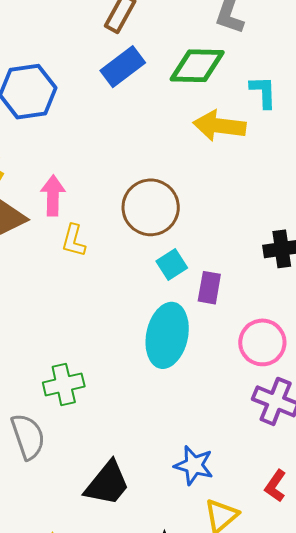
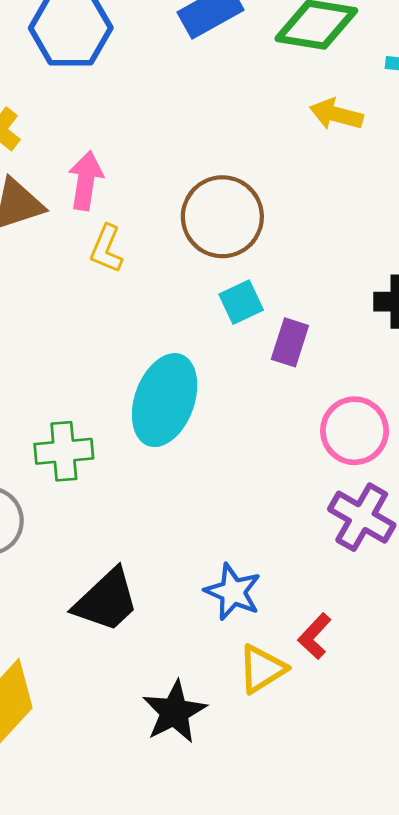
yellow arrow: (219, 126) -> (336, 114), size x0.7
cyan ellipse: (167, 335) -> (165, 400), moved
red L-shape: (275, 486) -> (315, 636), moved

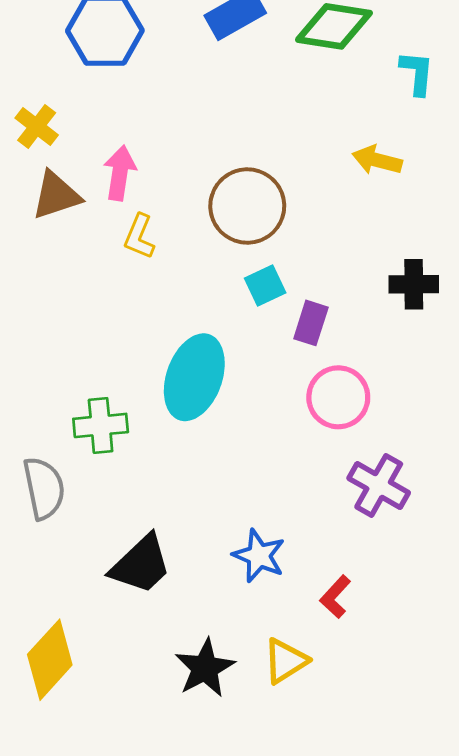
yellow arrow: (336, 114) -> (377, 160), moved
pink circle: (355, 431) -> (338, 397), moved
yellow triangle: (262, 669) -> (285, 661), moved

